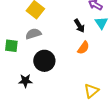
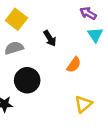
black arrow: (79, 26) -> (50, 38), moved
yellow triangle: (91, 91) -> (83, 104), moved

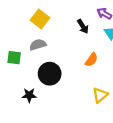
black arrow: (50, 38) -> (83, 26), moved

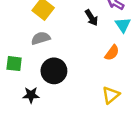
green square: (14, 58) -> (14, 64), moved
orange semicircle: (91, 60) -> (112, 53), moved

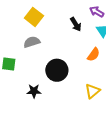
black circle: (54, 71) -> (57, 70), moved
black star: (31, 95) -> (34, 91), moved

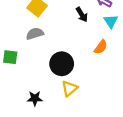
black star: (34, 91) -> (35, 98), moved
yellow triangle: (92, 91) -> (69, 88), moved

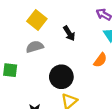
black arrow: (82, 15) -> (69, 33), moved

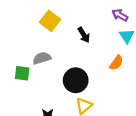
gray semicircle: (35, 47) -> (42, 58), moved

